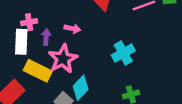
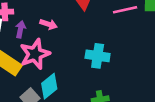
cyan cross: (123, 53) -> (98, 56), turned 30

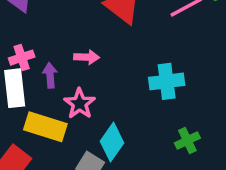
pink star: (35, 54) -> (80, 104), size x0.7

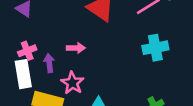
cyan cross: (167, 81) -> (155, 48), moved

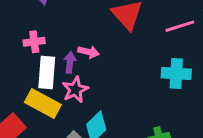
purple arrow: (49, 63) -> (70, 62), moved
white rectangle: (23, 74) -> (47, 73), moved

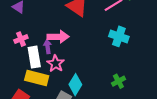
pink arrow: (89, 52) -> (58, 37), size x1.5
cyan cross: (176, 74) -> (119, 36), turned 30

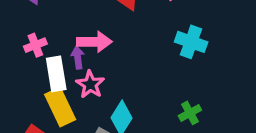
yellow rectangle: (37, 78) -> (60, 107), turned 50

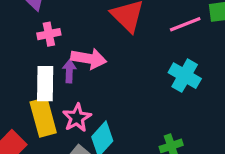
pink cross: (35, 45) -> (49, 34), moved
pink star: (90, 84) -> (77, 118), moved

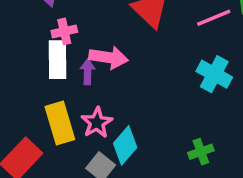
white rectangle: (45, 84) -> (58, 60), moved

